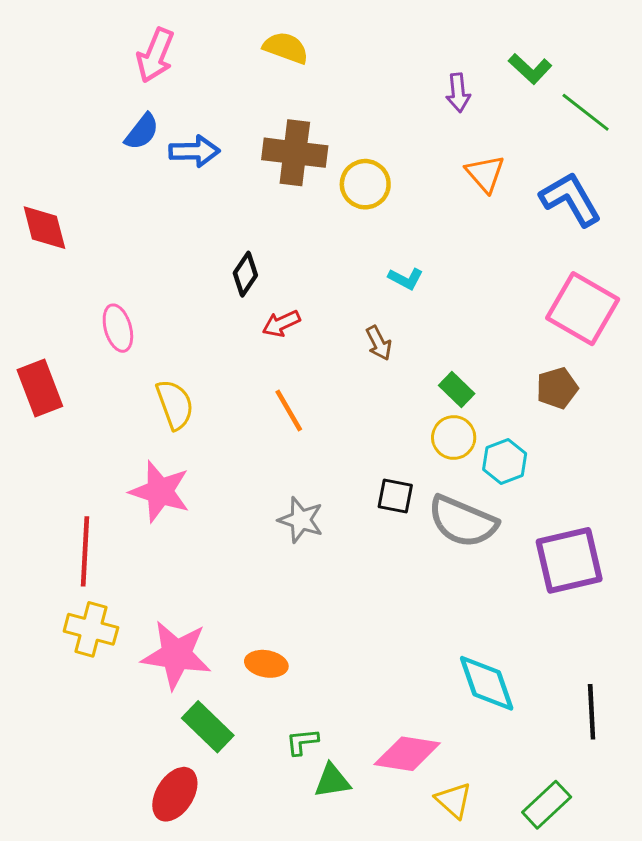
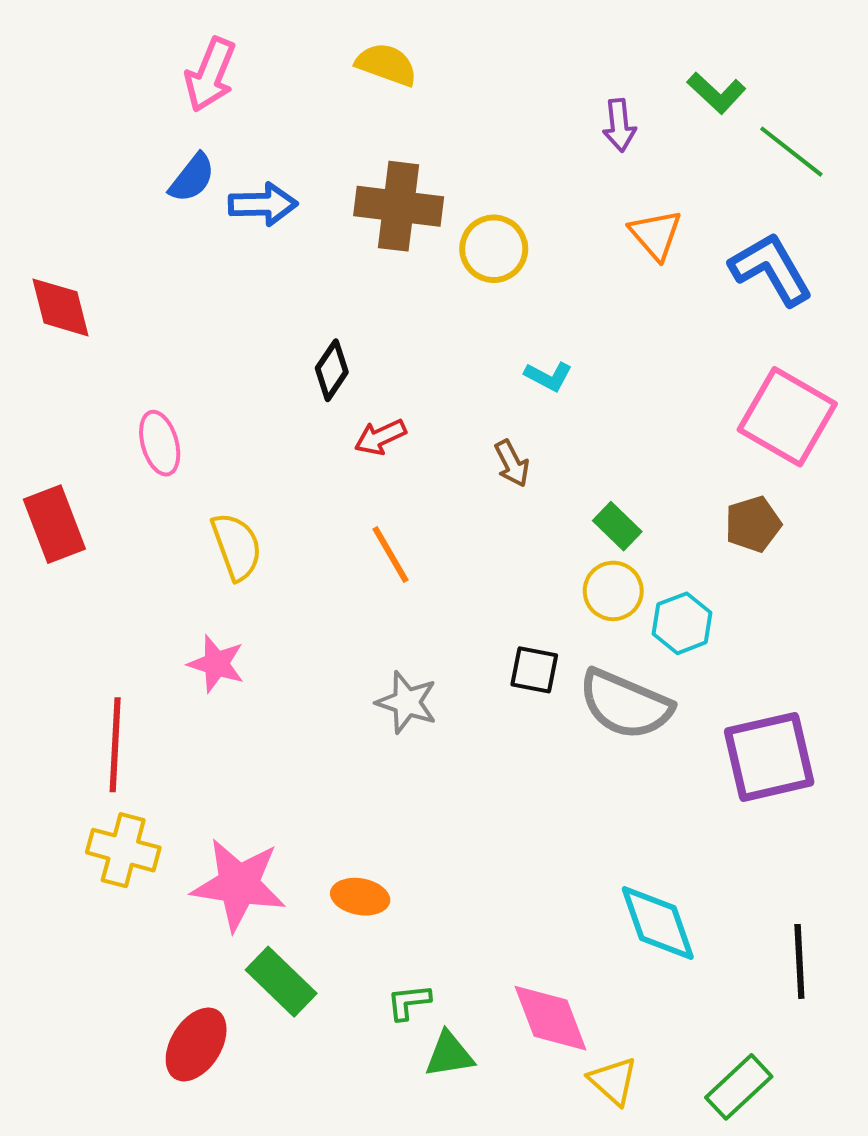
pink star: (160, 491) -> (216, 664), size x0.7
pink diamond: (407, 754) -> (550, 1018), turned 60
red ellipse: (175, 794) -> (196, 1044), moved

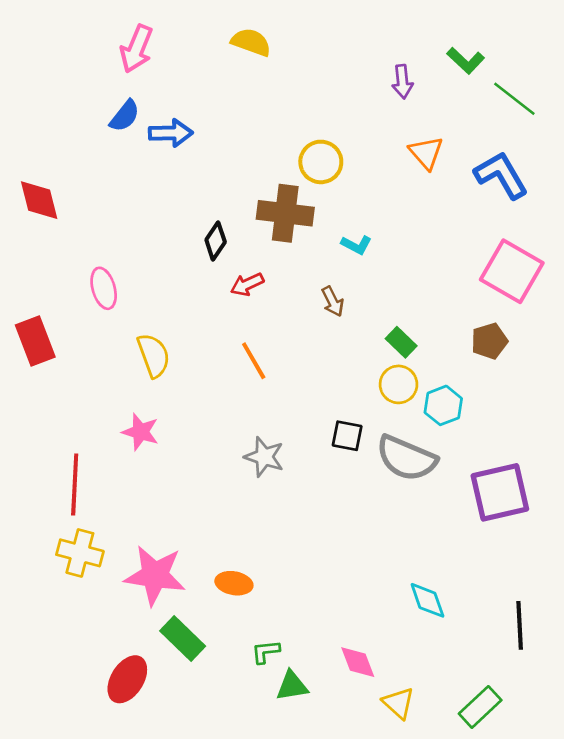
brown cross: (399, 206) -> (285, 213), moved
cyan diamond: (658, 923) -> (427, 600), size x0.7
pink diamond: (550, 1018) -> (358, 662), size x0.7

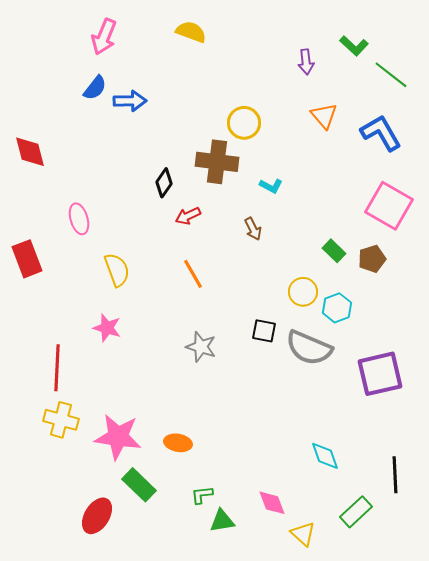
green rectangle: (401, 342) -> (334, 251), moved
green rectangle: (480, 707) -> (356, 512), moved

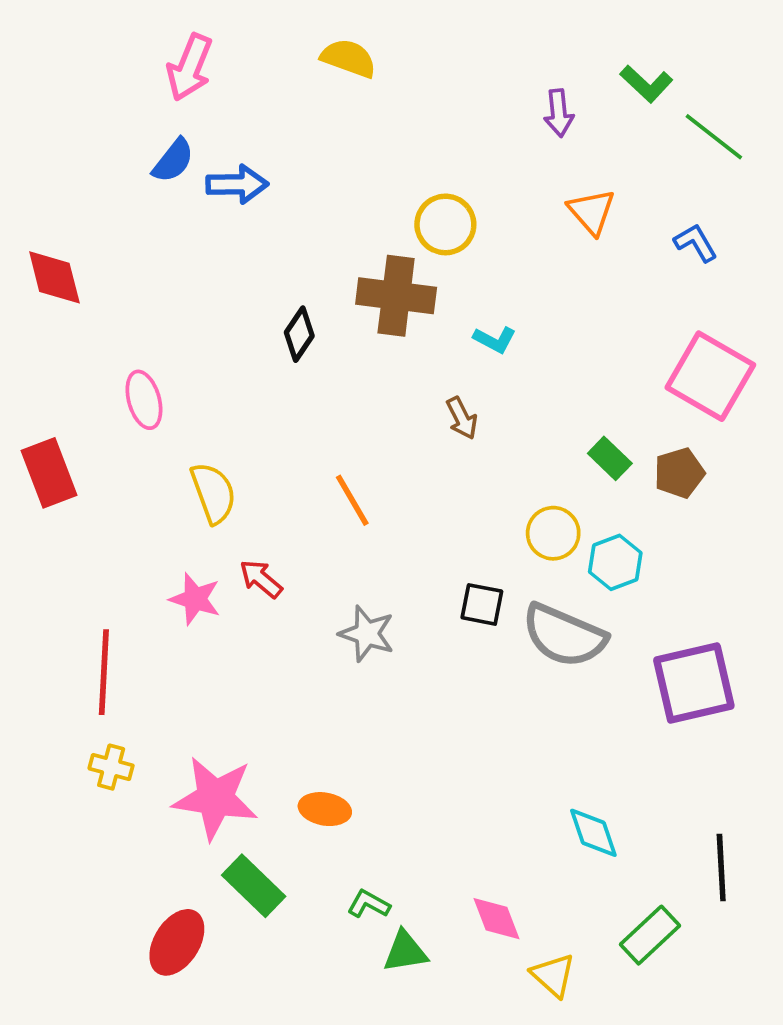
blue L-shape: (381, 133) -> (696, 243), size x0.6
red arrow: (188, 216) -> (261, 579), moved, turned 65
yellow cross: (61, 420) -> (111, 767), size x0.7
green L-shape: (202, 495) -> (369, 904), turned 35

